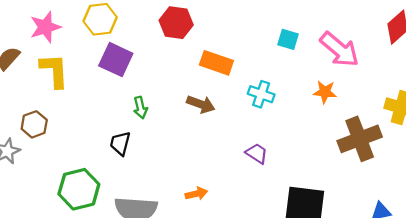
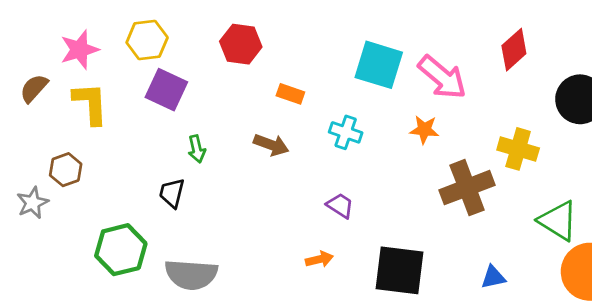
cyan square: (288, 39) -> (379, 65), size x1.8
orange rectangle: (216, 63) -> (290, 94), size x0.7
orange arrow: (196, 194) -> (319, 259), moved

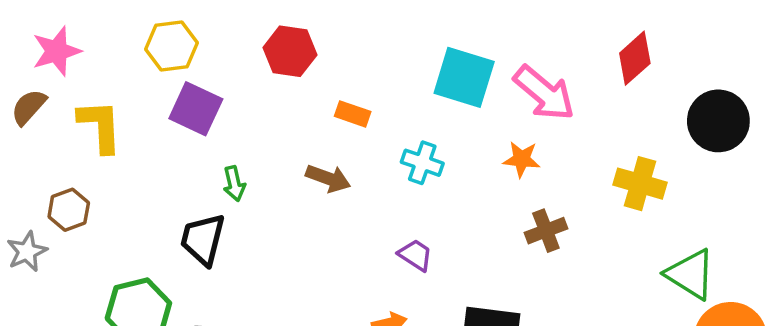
pink star: (79, 50) -> (57, 51), moved
brown cross: (467, 188) -> (546, 231), moved, size x0.6
black trapezoid: (172, 193) -> (203, 239), size x1.4

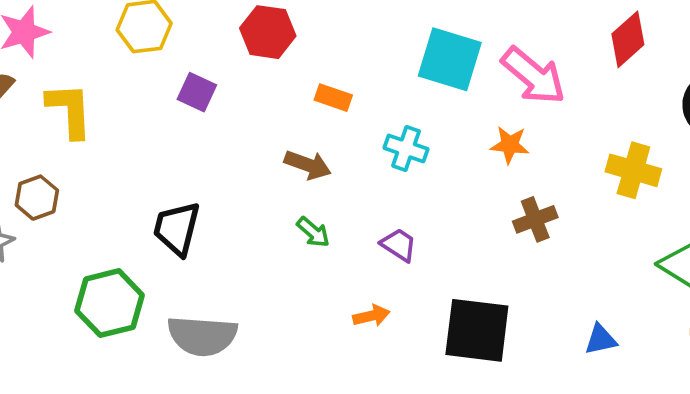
purple square: (196, 109) -> (197, 92), moved, size x0.7
green arrow: (234, 184) -> (313, 232), moved, turned -36

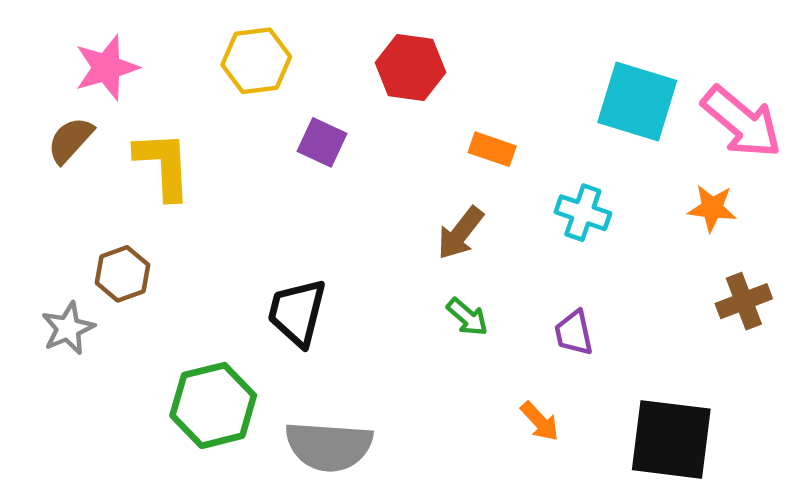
brown arrow: (308, 165) -> (460, 233), turned 108
purple trapezoid: (399, 245) -> (574, 333), turned -135
orange arrow: (371, 316) -> (540, 421), turned 60

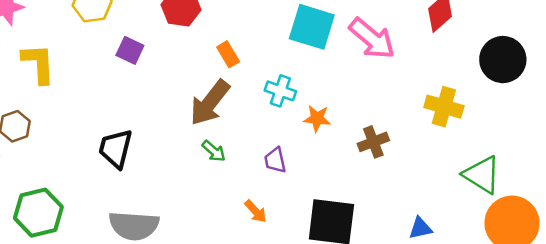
orange rectangle: (492, 149) -> (228, 54), turned 40
orange star: (712, 208) -> (317, 118), moved
brown arrow: (460, 233) -> (210, 103), size x1.5
green hexagon: (213, 405) -> (38, 213), moved

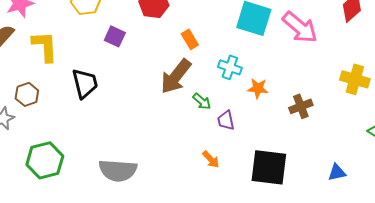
black trapezoid: (116, 148) -> (85, 83), moved, turned 152
green arrow: (214, 151) -> (202, 101), moved

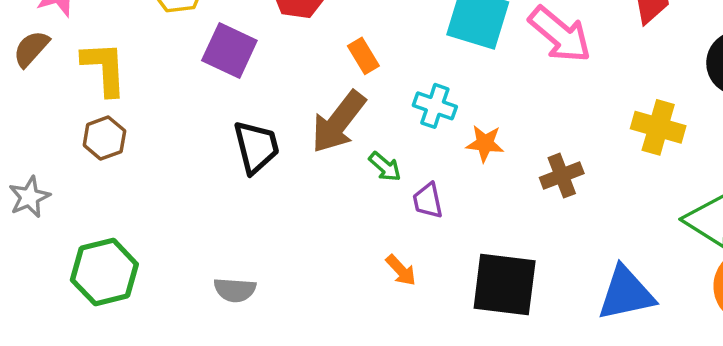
purple square: (115, 36) -> (229, 51), size x1.4
black trapezoid: (85, 83) -> (256, 147), moved
brown hexagon: (27, 94) -> (104, 138), moved
gray semicircle: (118, 170) -> (235, 290), size x0.6
blue triangle: (337, 172) -> (626, 293), size x1.8

